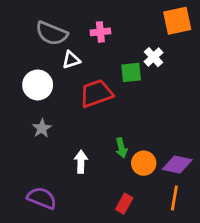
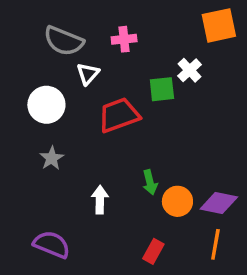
white triangle: (71, 60) -> (88, 74), turned -30

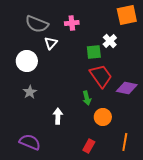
red trapezoid: (119, 115) -> (101, 76), moved, turned 75
green arrow: (150, 182) -> (87, 98), moved
purple diamond: (219, 203) -> (127, 88), moved

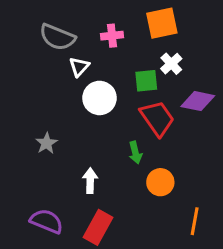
orange square: (127, 15) -> (162, 23), moved
white circle: (27, 61) -> (100, 98), moved
purple diamond: (127, 88) -> (198, 101), moved
red rectangle: (89, 146) -> (98, 227), moved, size x1.5

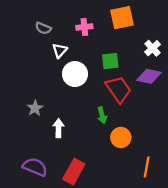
gray semicircle: (57, 37) -> (43, 28), size x0.6
white cross: (171, 64) -> (153, 48), moved
white arrow: (90, 181) -> (59, 128), moved

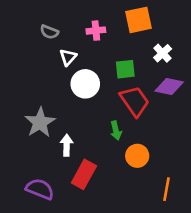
white cross: (153, 48) -> (163, 53), moved
gray star: (35, 108) -> (40, 122), size x1.6
red rectangle: (74, 172) -> (84, 174), moved

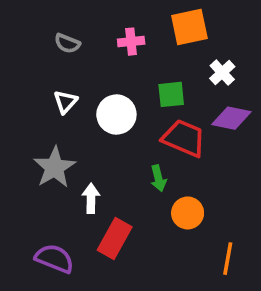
white triangle: (68, 57) -> (65, 102), moved
red trapezoid: (135, 101) -> (184, 138), turned -32

